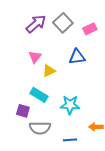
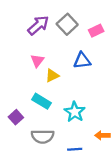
cyan star: (70, 105) -> (75, 112), turned 30
purple square: (23, 111) -> (16, 117), moved, turned 32

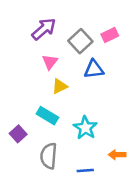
gray square: (67, 24) -> (80, 41), moved
pink triangle: (37, 61) -> (50, 62), moved
gray semicircle: (43, 136) -> (49, 156), turned 95

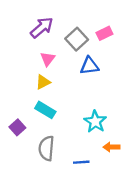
yellow triangle: (60, 86) -> (43, 82), moved
cyan star: (85, 128) -> (95, 122), moved

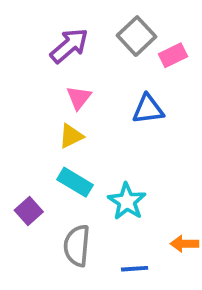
gray square: (77, 39) -> (136, 36), moved
cyan star: (95, 122) -> (127, 201), moved

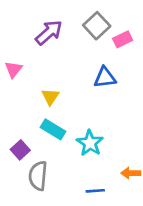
pink triangle: (79, 98) -> (13, 69), moved
yellow triangle: (71, 136) -> (50, 97), turned -30
gray semicircle: (77, 246) -> (38, 176), moved

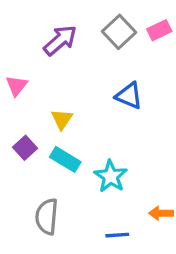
pink rectangle: (123, 39) -> (159, 30), moved
blue triangle: (105, 78) -> (129, 96), turned 30
purple square: (20, 150) -> (25, 148), moved

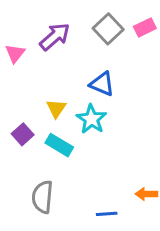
pink triangle: (17, 86) -> (15, 53), moved
blue triangle: (129, 96) -> (102, 84), moved
cyan star: (111, 176) -> (91, 119), moved

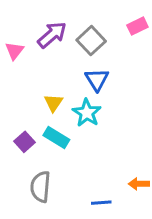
gray square: (108, 29) -> (91, 41), moved
blue triangle: (102, 84) -> (97, 80), turned 35
purple square: (23, 134) -> (25, 142), moved

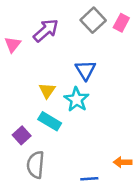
pink rectangle: (137, 26) -> (121, 23), turned -36
gray square: (91, 41) -> (93, 20), moved
purple square: (25, 142) -> (22, 135), moved

